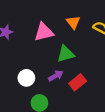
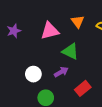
green triangle: (66, 54) -> (70, 51), turned 42
red rectangle: (78, 82) -> (83, 88), moved

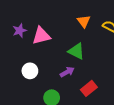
pink triangle: (50, 31) -> (41, 36), moved
white circle: (33, 74) -> (30, 71), moved

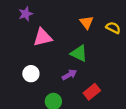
purple star: (20, 31) -> (26, 14), moved

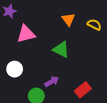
purple arrow: (69, 75) -> (52, 81), moved
red rectangle: (92, 92) -> (83, 90), moved

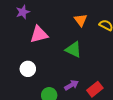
purple arrow: (52, 81) -> (71, 85), moved

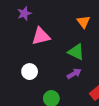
purple arrow: (71, 85) -> (74, 74), moved

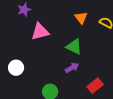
white circle: (30, 72) -> (16, 68), moved

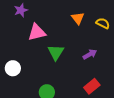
green triangle: (74, 47) -> (56, 52), moved, turned 36
purple arrow: (72, 68) -> (90, 54), moved

